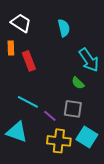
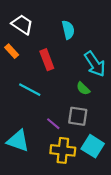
orange rectangle: (11, 48) -> (12, 51), turned -40
red rectangle: (29, 61) -> (47, 60), moved
cyan line: (28, 102) -> (30, 90), moved

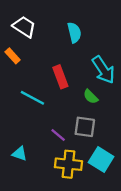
red rectangle: (47, 60) -> (60, 77), moved
cyan triangle: (18, 141) -> (20, 154), size x0.6

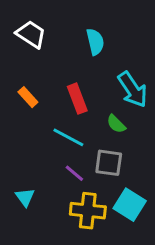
orange rectangle: (13, 56) -> (28, 97), moved
cyan line: (32, 98) -> (68, 137), moved
cyan triangle: (20, 154) -> (25, 197), turned 35

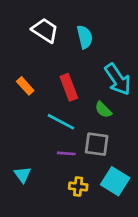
white trapezoid: (31, 34) -> (45, 30), moved
purple line: (74, 173) -> (66, 153), turned -36
yellow cross: (88, 211) -> (78, 187), size x0.6

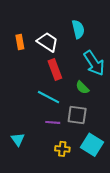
white trapezoid: (45, 30) -> (47, 42), moved
cyan semicircle: (85, 37) -> (78, 29), moved
orange rectangle: (25, 86) -> (20, 42), moved, turned 32

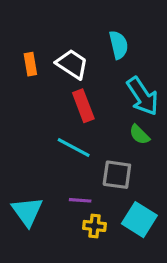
green semicircle: (82, 88) -> (139, 135), moved
purple line: (53, 122) -> (80, 200), moved
cyan triangle: (18, 139) -> (27, 212), size x1.5

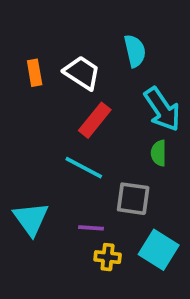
red rectangle: (83, 106) -> (95, 120), turned 60
green semicircle: (139, 135) -> (159, 153), turned 45
cyan triangle: (27, 212) -> (31, 219), moved

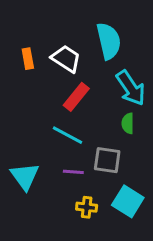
cyan semicircle: (135, 51) -> (109, 41), size x1.4
purple line: (91, 228) -> (73, 172), moved

